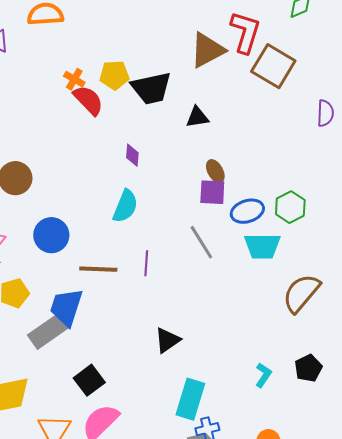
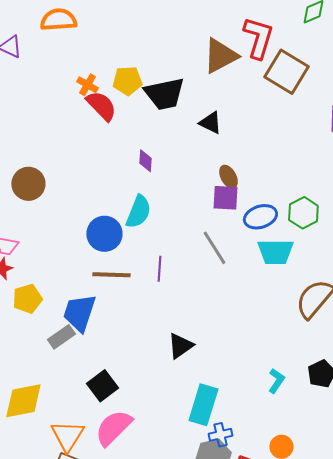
black triangle: (197, 117) -> (210, 123), turned 35
blue circle: (51, 235) -> (104, 234), moved
gray rectangle: (48, 331) -> (61, 337), size x0.7

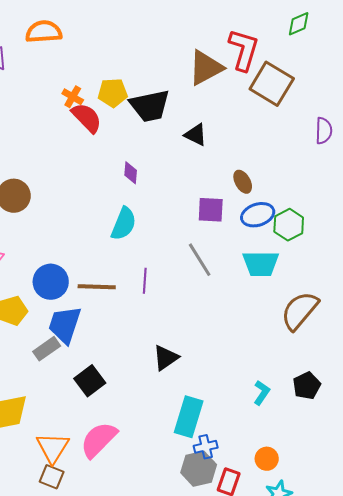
brown ellipse: (228, 177) -> (243, 182), moved
blue ellipse: (260, 217) -> (258, 215), moved
blue circle: (104, 234) -> (51, 282), moved
black square: (102, 386) -> (90, 381), moved

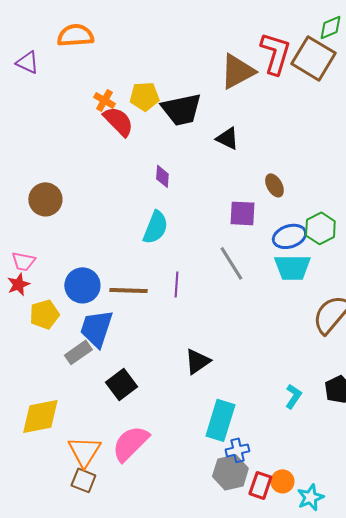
brown square: (272, 84) -> (313, 58), moved
blue ellipse: (258, 215) -> (289, 236), moved
orange circle: (267, 459) -> (282, 481), moved

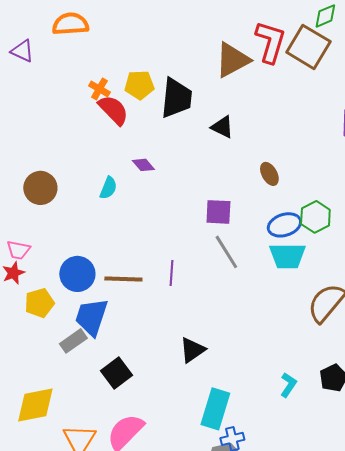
black trapezoid: (181, 109) -> (176, 98), turned -72
purple diamond: (162, 176) -> (143, 165), moved, turned -45
purple square: (242, 213) -> (218, 212), moved
cyan semicircle: (155, 227) -> (108, 188), moved, size x0.7

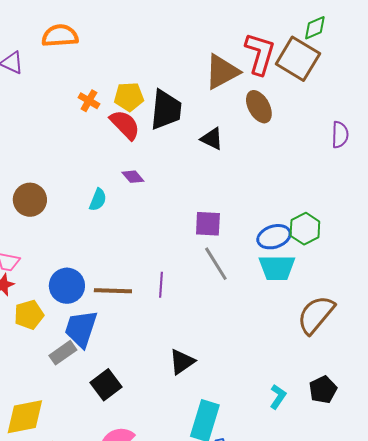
red semicircle: (113, 110) -> (125, 125), moved
brown ellipse: (269, 174) -> (259, 107), moved, size x1.4

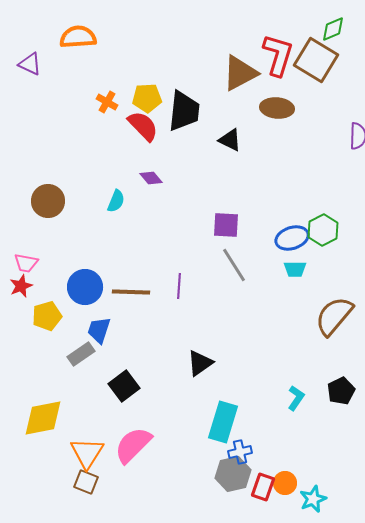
brown ellipse: (259, 107) -> (277, 108), turned -56
cyan trapezoid: (277, 268) -> (295, 269), size x0.6
blue trapezoid: (81, 329) -> (99, 330), size x0.7

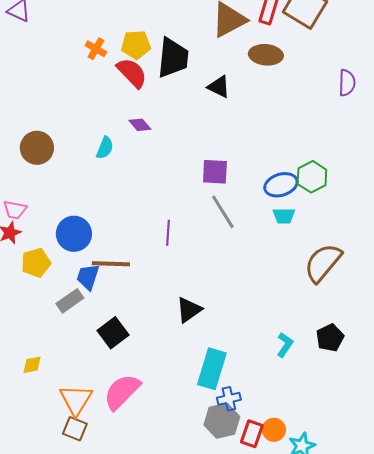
brown line: (131, 292) -> (111, 264), moved
yellow diamond: (43, 418) -> (32, 365), size x0.5

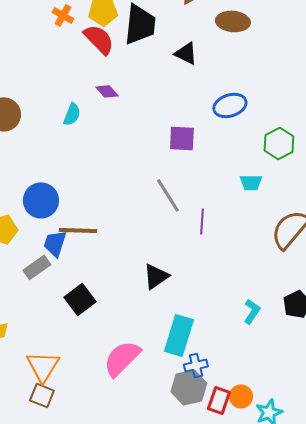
blue ellipse: (281, 185) -> (230, 105), moved
gray line: (223, 212) -> (168, 195), moved
purple line: (168, 233) -> (202, 221), moved
pink semicircle: (122, 392) -> (122, 358), moved

